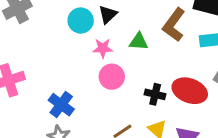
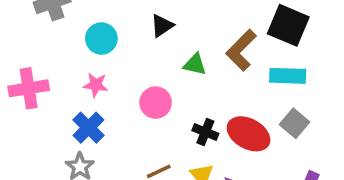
cyan circle: (81, 21) -> (101, 39), moved
pink star: (103, 48) -> (96, 85), moved

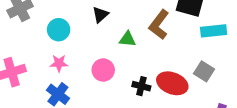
cyan rectangle: (288, 76) -> (214, 31), moved

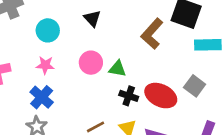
black triangle: (100, 15) -> (92, 18), turned -36
green triangle: (127, 39) -> (117, 69), moved
pink circle: (103, 70) -> (91, 63), moved

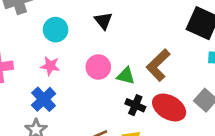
brown L-shape: (152, 34) -> (158, 65), moved

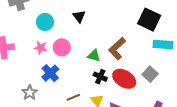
pink circle: (98, 67) -> (62, 47), moved
blue cross: (44, 99) -> (50, 73), moved

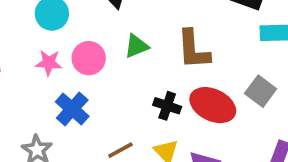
brown L-shape: (117, 49) -> (193, 50), turned -45
green triangle: (94, 56) -> (136, 46), moved, turned -32

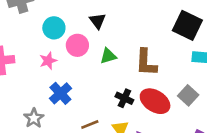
pink circle: (89, 58) -> (77, 45), moved
pink star: (49, 63) -> (48, 61), turned -30

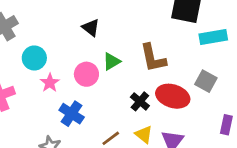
cyan circle: (54, 28) -> (34, 58), moved
pink circle: (77, 45) -> (86, 74), moved
black cross: (124, 98) -> (140, 101), turned 30

